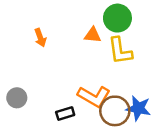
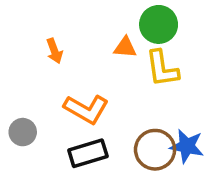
orange L-shape: (94, 97) -> (86, 109), moved
black rectangle: (65, 114) -> (88, 153), size x1.5

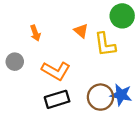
green circle: (159, 24) -> (122, 16), moved
orange triangle: (125, 47) -> (81, 31), turned 35
gray circle: (23, 132) -> (15, 62), moved

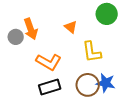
orange arrow: (35, 33) -> (31, 29), size x1.5
yellow L-shape: (105, 44) -> (92, 52), moved
gray circle: (15, 62) -> (16, 37), moved

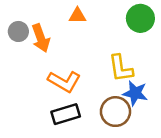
orange triangle: (71, 27) -> (77, 16), moved, turned -40
gray circle: (16, 37) -> (18, 31), moved
blue star: (106, 83) -> (135, 93), moved

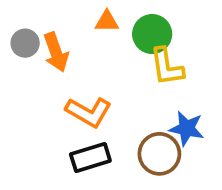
green circle: (140, 18) -> (152, 34), moved
yellow L-shape: (121, 68) -> (167, 67), moved

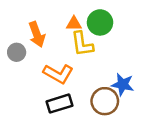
orange triangle: (107, 21) -> (74, 24), moved
gray circle: (25, 43) -> (17, 52), moved
yellow L-shape: (167, 67) -> (82, 44), moved

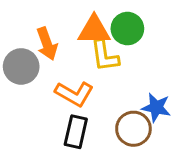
orange triangle: (74, 24) -> (94, 30), size x1.6
gray circle: (17, 52) -> (21, 66), size x1.5
black rectangle: (59, 104) -> (76, 132), turned -60

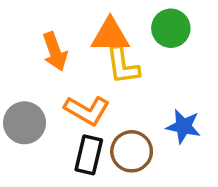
green circle: (127, 29) -> (171, 28), moved
gray circle: (21, 66) -> (25, 123), moved
brown circle: (133, 129) -> (132, 151), moved

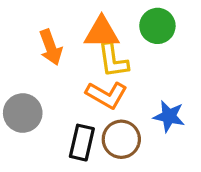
orange L-shape: (87, 110) -> (107, 95), moved

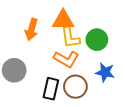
green circle: (157, 26) -> (97, 40), moved
orange arrow: (51, 47) -> (32, 29), turned 35

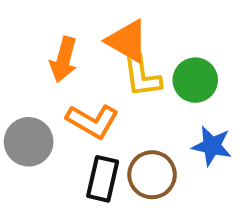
orange triangle: (63, 20) -> (127, 41), turned 30
orange L-shape: (66, 59) -> (92, 121), moved

